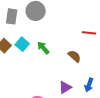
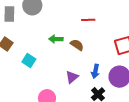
cyan square: (22, 44) -> (29, 61), moved
green arrow: (43, 48) -> (56, 39), moved, turned -40

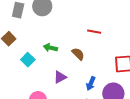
green arrow: (56, 39) -> (50, 48), moved
purple triangle: (72, 77) -> (60, 77), moved

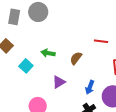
red line: (94, 32) -> (101, 41), moved
brown semicircle: (78, 54) -> (76, 58), turned -96

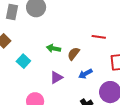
green arrow: (48, 53) -> (54, 48), moved
blue arrow: (90, 87) -> (85, 74), moved, turned 40

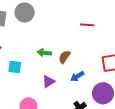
red line: (99, 37) -> (87, 25), moved
cyan square: (23, 61) -> (15, 67), turned -32

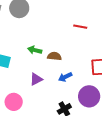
brown semicircle: (64, 57) -> (54, 56), turned 56

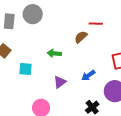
brown semicircle: (54, 56) -> (81, 37), moved, turned -40

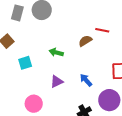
cyan square: (25, 69) -> (25, 63), turned -32
blue arrow: (88, 75) -> (86, 80), turned 72

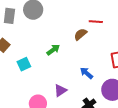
green arrow: (56, 52) -> (53, 50), turned 136
purple triangle: (57, 82) -> (60, 90), moved

